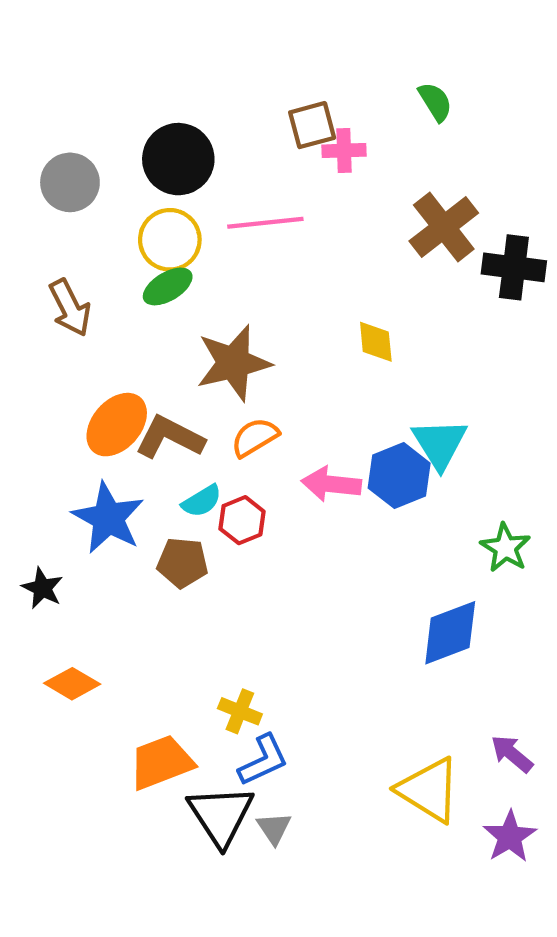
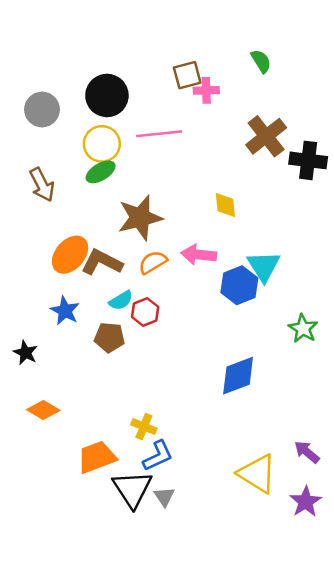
pink arrow: (331, 484) -> (199, 255), moved
blue star: (108, 518) -> (65, 311), size x0.7
blue diamond: (450, 633) -> (238, 376), moved

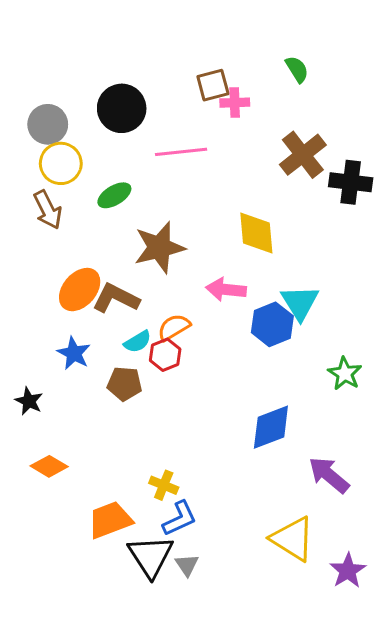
yellow circle: (102, 144) -> (61, 163), moved
yellow diamond: (225, 205) -> (256, 233), size x1.5
orange semicircle: (153, 262) -> (174, 327), moved
purple arrow: (307, 452) -> (329, 475), moved, size x1.4

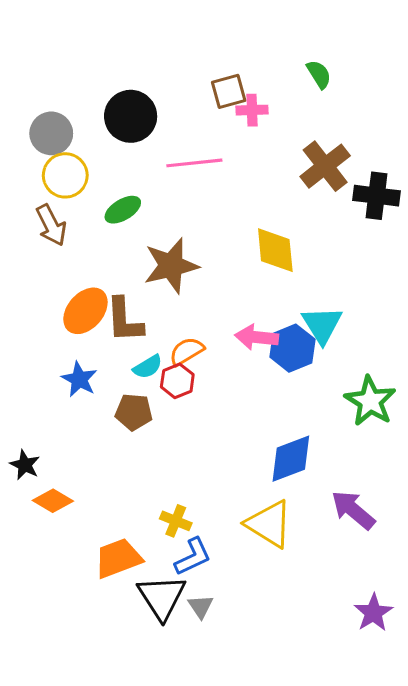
pink arrow: (226, 290) -> (257, 337), moved
brown L-shape: (116, 298) -> (124, 320), turned -120
green star: (345, 374) -> (370, 401), size x1.4
black star: (29, 401) -> (25, 465), moved
yellow triangle: (293, 539) -> (269, 524), moved

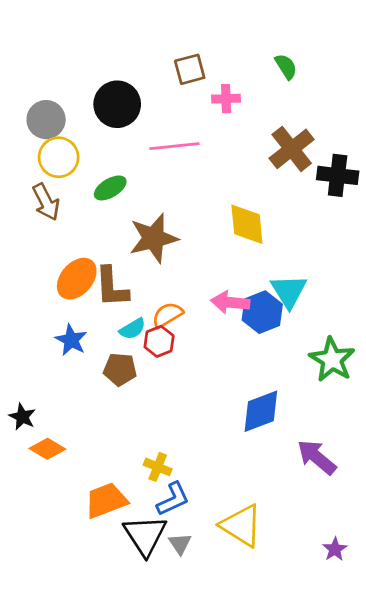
brown square: (229, 91) -> (190, 69), moved
yellow triangle: (269, 524) -> (241, 526), moved
purple star: (373, 613) -> (335, 549), size x0.7

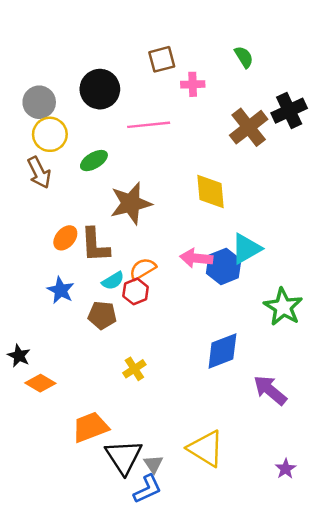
black cross: (338, 175) -> (289, 111), moved, turned -32
orange ellipse: (77, 279) -> (65, 238), size x0.7
cyan triangle: (289, 291) -> (246, 249), turned 32
yellow cross: (158, 467) -> (134, 369), moved, turned 35
blue L-shape: (173, 499) -> (147, 489), moved

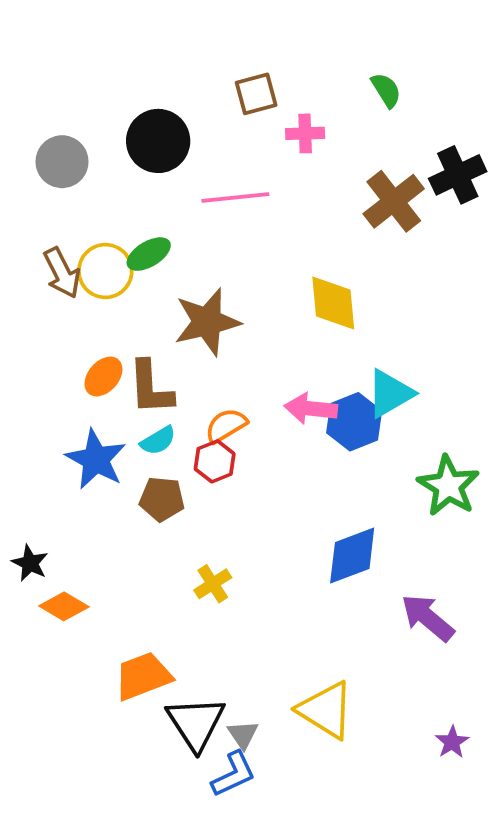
yellow circle: (50, 134) -> (105, 271), moved
cyan semicircle: (113, 281) -> (158, 441), moved
blue star: (61, 290) -> (96, 459), size x1.4

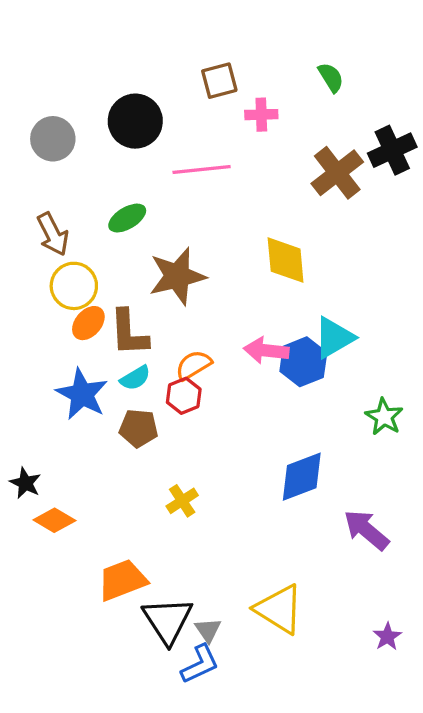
yellow circle: (105, 271) -> (74, 286), moved
green star: (448, 486) -> (384, 417), size x0.7

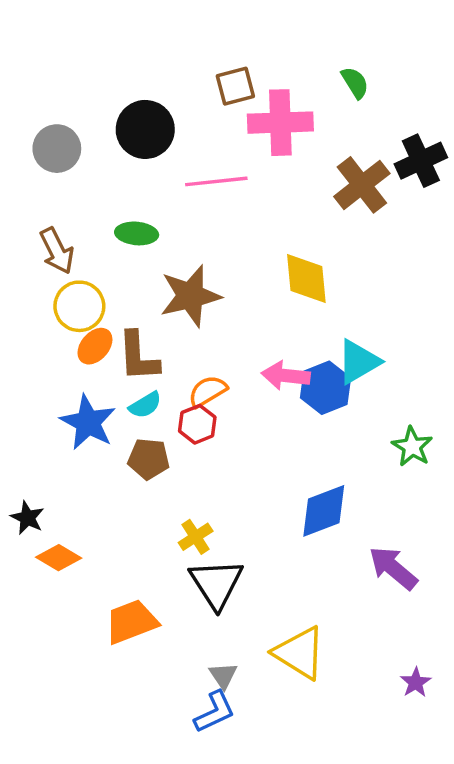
pink cross: (261, 115) -> (280, 123), size x1.8
green ellipse: (127, 218) -> (137, 233), turned 36
black triangle: (168, 620) -> (216, 584), moved

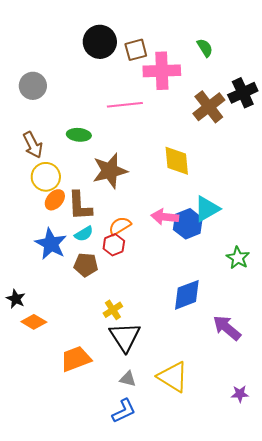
black circle: (145, 129) -> (100, 42), moved
gray triangle: (223, 675) -> (128, 379), moved, turned -42
purple star: (416, 682) -> (240, 394), turned 30

